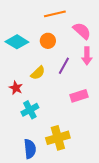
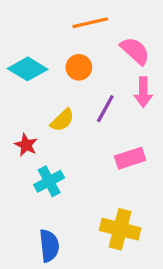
yellow cross: (58, 138) -> (120, 229), moved, turned 30

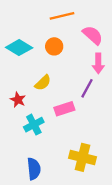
purple line: (105, 109) -> (87, 88), moved
pink rectangle: (130, 158) -> (64, 109), moved

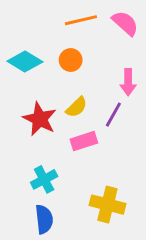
pink semicircle: (93, 35) -> (125, 23), moved
yellow semicircle: (43, 83) -> (77, 107), moved
red star: (18, 100) -> (40, 119), moved, size x1.6
cyan cross: (34, 125) -> (44, 179), moved

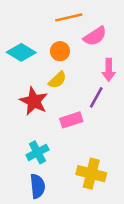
pink semicircle: (125, 23) -> (95, 36), moved, turned 105
yellow semicircle: (77, 107) -> (57, 80), moved

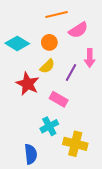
purple line: (96, 97) -> (71, 72), moved
pink rectangle: (71, 120) -> (59, 99), turned 48
cyan cross: (37, 152) -> (49, 126), moved

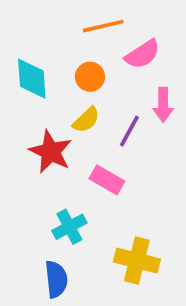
cyan diamond: (17, 43) -> (32, 79), turned 55
cyan cross: (49, 126) -> (69, 227), moved

